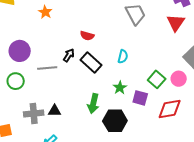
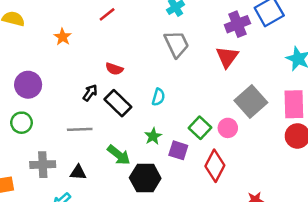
gray line: (47, 68) -> (80, 129), moved
green arrow: (93, 104) -> (119, 155), turned -66
red diamond: (170, 109) -> (215, 166), turned -55
black triangle: (55, 111) -> (78, 172), moved

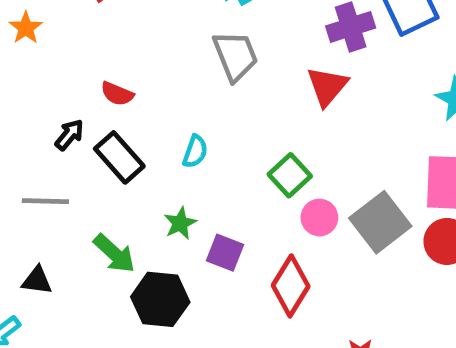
gray square: (251, 101) -> (380, 222), moved
green square: (200, 128) -> (290, 175), moved

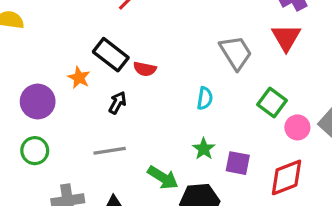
orange star: (26, 28) -> (79, 78), moved
gray trapezoid: (235, 56) -> (236, 53), moved
black rectangle: (119, 157) -> (111, 55), moved
red diamond: (291, 286) -> (286, 177), turned 48

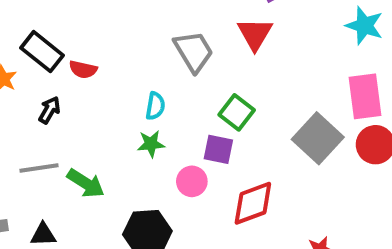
pink circle: (297, 127) -> (192, 181), moved
green star: (204, 149) -> (151, 144), moved, turned 30
purple square: (238, 163) -> (218, 149), moved
green arrow: (163, 178) -> (86, 183), moved

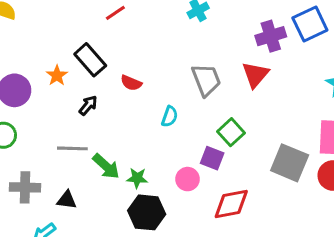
red semicircle: (83, 69) -> (131, 83), moved
gray square: (318, 138) -> (290, 163), turned -30
green star: (151, 144) -> (137, 178), moved

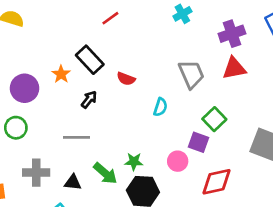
purple cross: (271, 36) -> (232, 34), moved
red triangle: (255, 75) -> (234, 68), turned 40
green arrow: (106, 166) -> (105, 173), moved

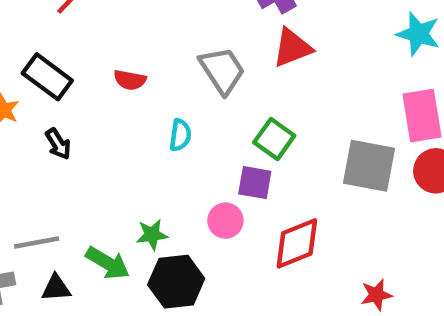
red semicircle: (126, 79) -> (130, 80), moved
black arrow: (89, 100) -> (58, 144), turned 120
gray line: (77, 137) -> (37, 242), moved

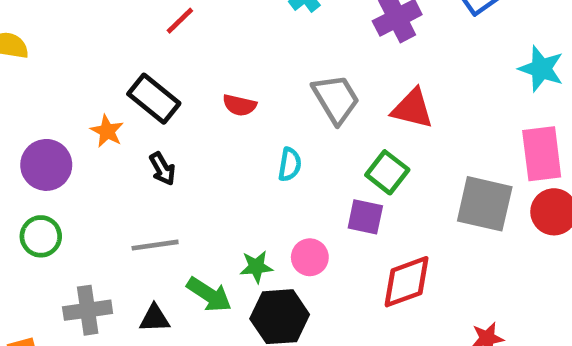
red triangle: (292, 48) -> (412, 109), moved, turned 33
pink circle: (225, 221) -> (310, 257), moved
gray line: (37, 242) -> (155, 245), moved

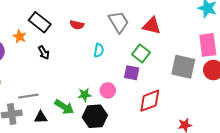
gray line: (155, 245) -> (28, 96), moved

